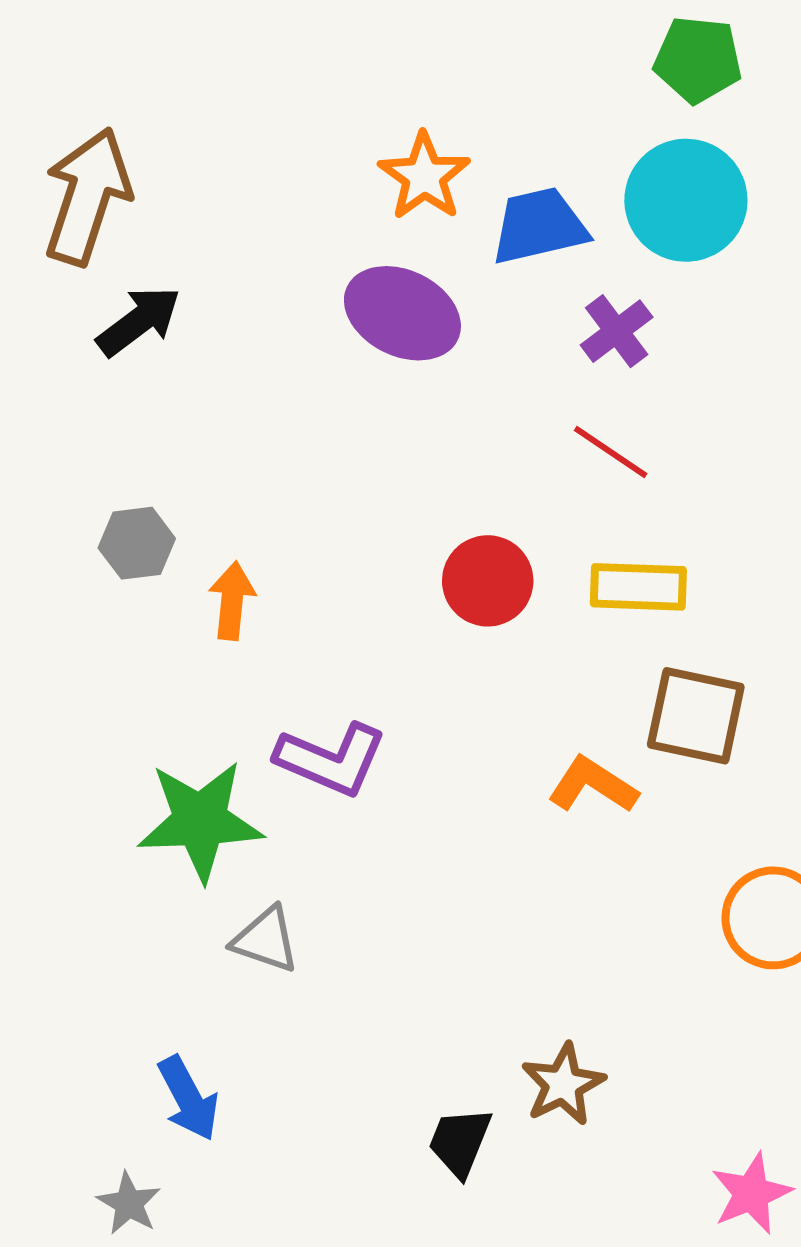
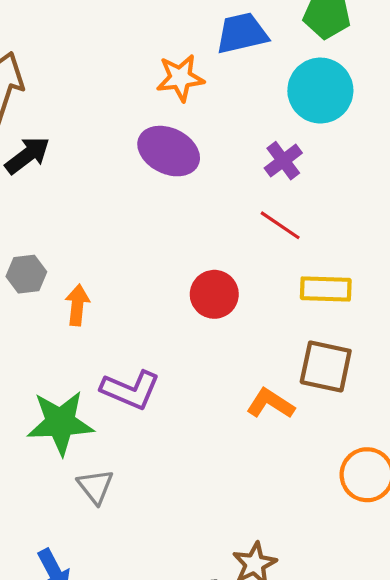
orange star: (424, 176) -> (180, 78), turned 30
blue trapezoid: (539, 226) -> (242, 33), moved
yellow rectangle: (638, 587) -> (326, 289), moved
gray triangle: (266, 940) -> (95, 486), turned 33

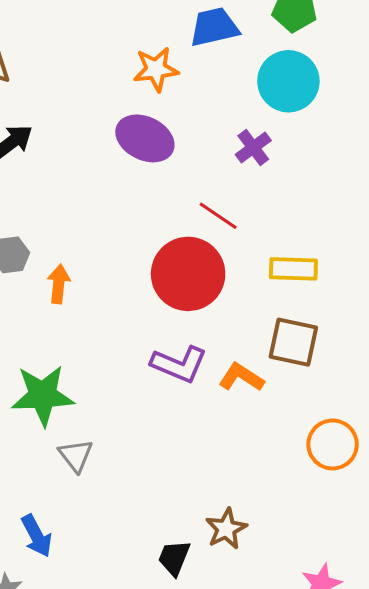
red line: (280, 225) -> (218, 216), moved
red circle: (214, 294) -> (188, 274), size x1.6
purple L-shape: (130, 390) -> (179, 364), moved

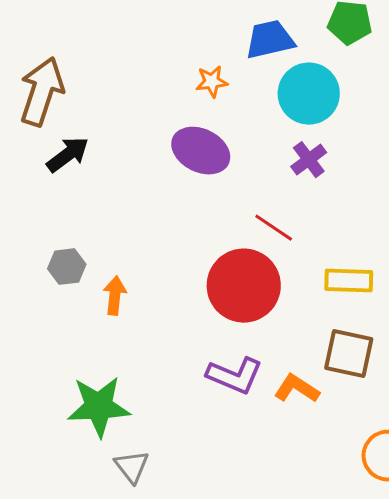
orange star: (156, 69) -> (212, 82), size x0.7
cyan circle: (288, 81) -> (309, 94), moved

